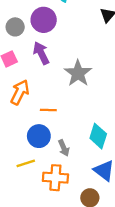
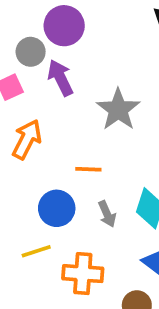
gray circle: (15, 27) -> (31, 52), moved
orange line: (48, 110) -> (88, 169), moved
gray arrow: (64, 148) -> (107, 214), moved

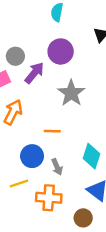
purple circle: (64, 26) -> (61, 51), moved
purple arrow: (60, 78) -> (34, 73), turned 65
gray arrow: (107, 214) -> (57, 167), moved

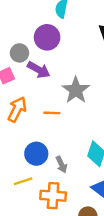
purple circle: (61, 51) -> (47, 37), moved
purple arrow: (34, 73) -> (39, 70), turned 80
orange line: (52, 131) -> (52, 113), moved

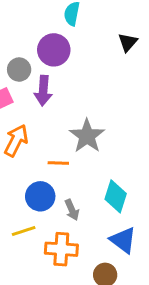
purple arrow: (39, 70) -> (43, 91), turned 65
gray star: (76, 90) -> (87, 136), moved
orange line: (52, 113) -> (58, 163), moved

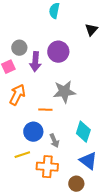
purple circle: (54, 50) -> (58, 52), moved
gray star: (87, 136) -> (64, 92), turned 30

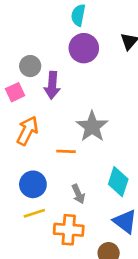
purple circle: (58, 52) -> (84, 48), moved
gray star: (64, 92) -> (92, 127), turned -30
blue circle: (33, 132) -> (33, 184), moved

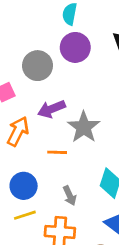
gray circle: (30, 66) -> (38, 66), moved, size x1.4
purple arrow: (52, 85) -> (51, 109), moved, turned 64

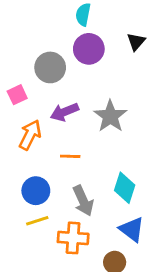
gray star: (84, 127) -> (110, 116), moved
gray arrow: (70, 196) -> (83, 201), size x1.5

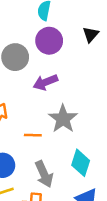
purple arrow: (64, 112) -> (45, 82), moved
gray star: (110, 116) -> (63, 119), moved

